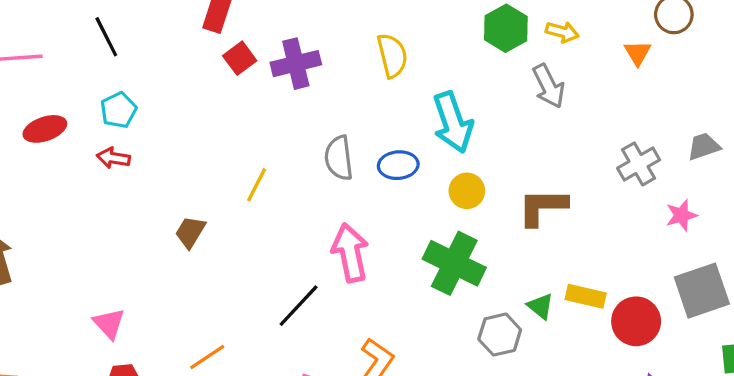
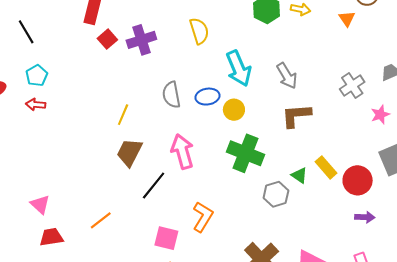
gray arrow: (549, 86) -> (287, 76), moved
yellow circle: (467, 191) -> (234, 110), moved
brown trapezoid: (190, 232) -> (129, 152), moved, size x1.4
yellow rectangle: (586, 296) -> (326, 167), turned 40

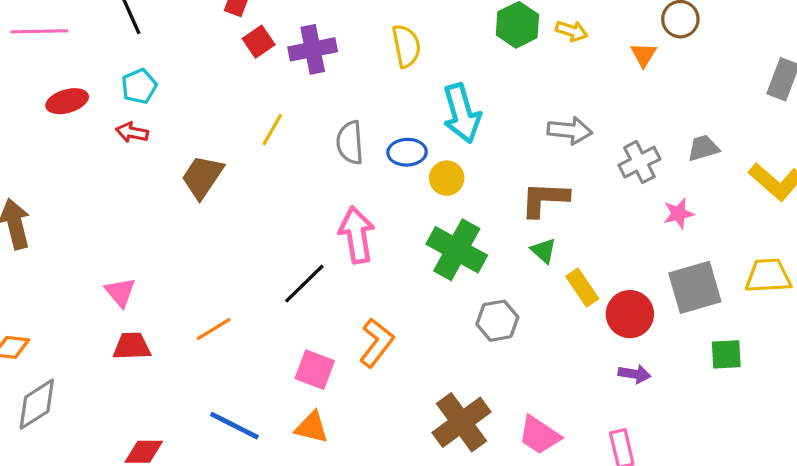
gray arrow: (287, 76) -> (570, 130), moved, turned -60
yellow line: (123, 115) -> (272, 130), moved
brown trapezoid: (129, 152) -> (202, 177), moved
green triangle: (299, 175) -> (544, 251), moved

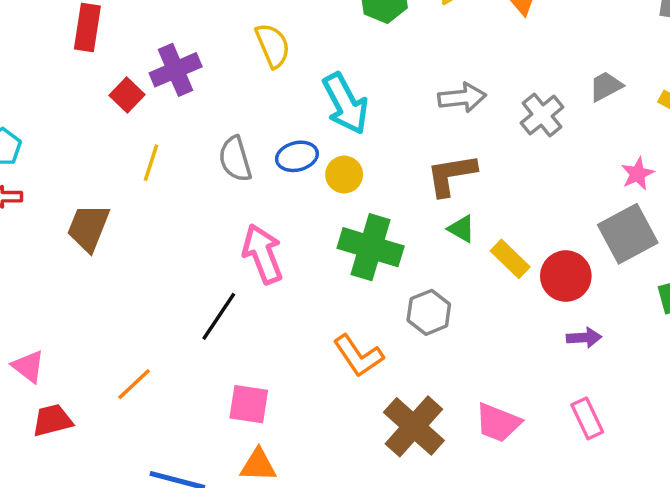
red square: (259, 42) -> (127, 95), moved
pink star: (679, 214) -> (637, 174), moved
orange L-shape: (377, 343) -> (358, 356), moved, turned 120

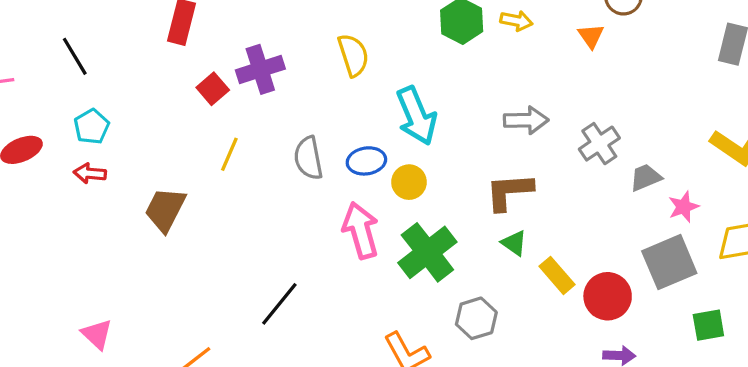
gray trapezoid: (606, 86) -> (646, 177), moved
green cross: (371, 247) -> (427, 252), turned 30
pink arrow: (263, 254) -> (361, 230), moved

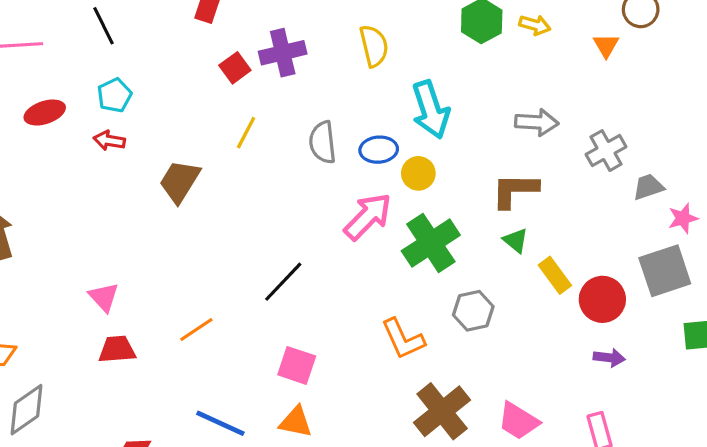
pink arrow: (361, 230) -> (368, 217), turned 56

